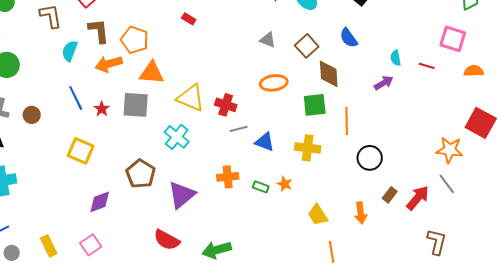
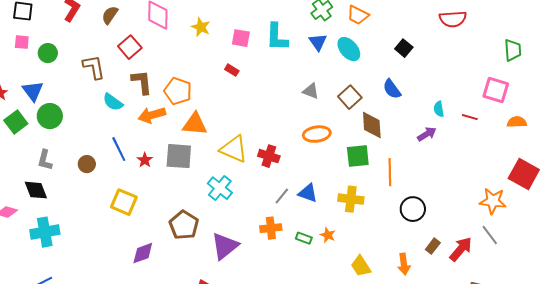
cyan semicircle: (70, 51) -> (113, 102), turned -75
brown circle: (32, 115) -> (87, 164), moved
gray line: (239, 129) -> (282, 196), moved, turned -36

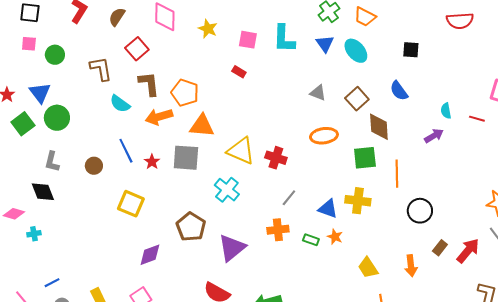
black square: (404, 48) -> (411, 50), turned -36
blue triangle: (308, 193) -> (328, 209), moved
cyan cross: (45, 232) -> (34, 234), moved, size x0.5

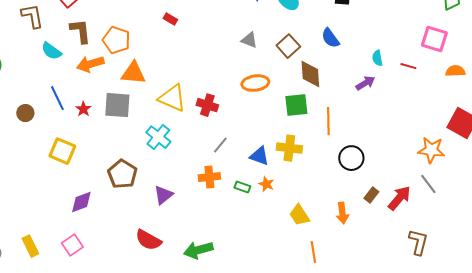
purple triangle: (232, 248) -> (163, 195), size x0.7

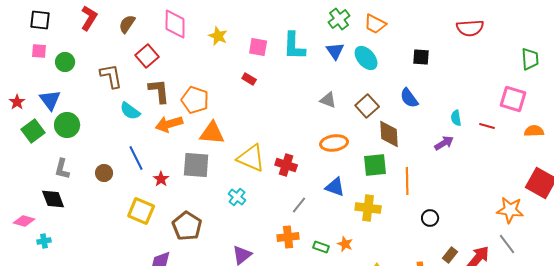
red star: (83, 109) -> (161, 179), moved
cyan cross: (158, 137) -> (237, 197), size x0.7
blue triangle: (259, 156) -> (335, 187), moved
black circle: (351, 158) -> (430, 218), size x0.7
brown pentagon: (122, 174) -> (187, 226), moved

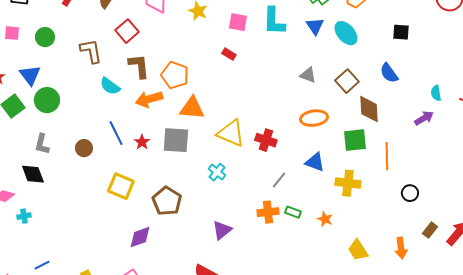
pink square: (39, 51) -> (12, 33), moved
red star: (161, 179) -> (142, 142), moved
green rectangle: (321, 247) -> (293, 212), moved

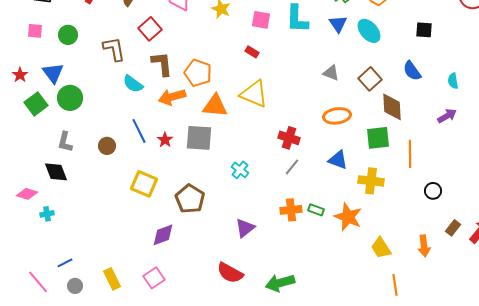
cyan semicircle: (436, 93) -> (453, 81), moved
yellow triangle: (231, 133) -> (254, 94), moved
gray line: (279, 180) -> (292, 167), moved
orange star: (325, 219) -> (348, 217), size x1.8

